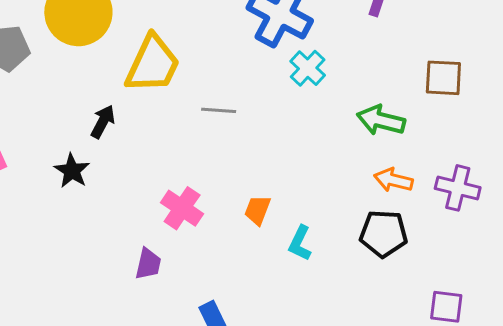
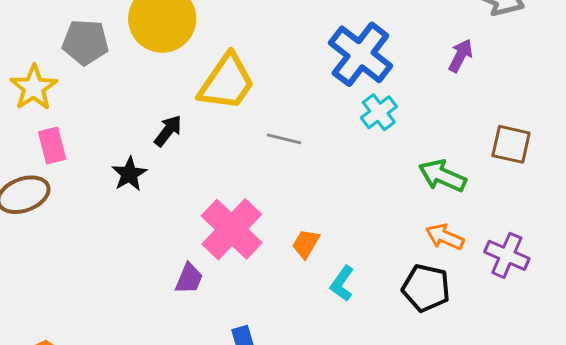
pink cross: (182, 208) -> (232, 229), size x1.5

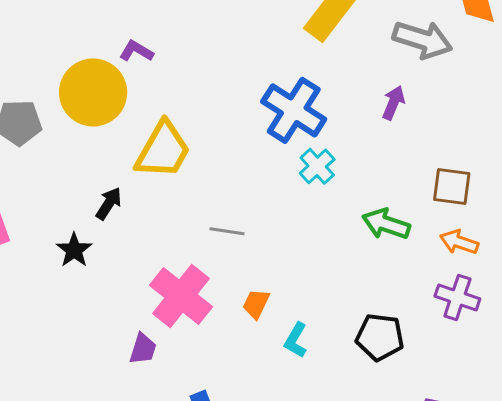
gray line: (284, 139) -> (227, 231), moved
orange arrow: (445, 237) -> (459, 242), moved

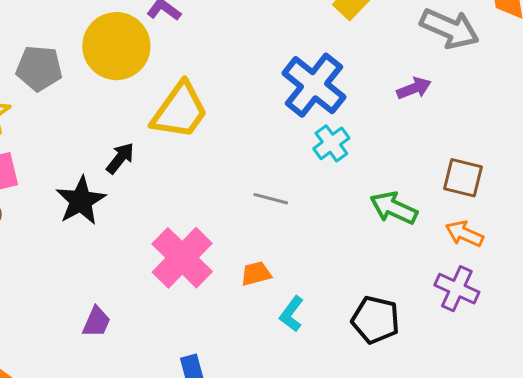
purple arrow: (393, 103) -> (414, 88), turned 40
gray line: (227, 231) -> (271, 199), moved
black star: (74, 250) -> (81, 201), size x1.4
orange trapezoid: (256, 304) -> (256, 274), turned 44
purple trapezoid: (143, 349) -> (96, 322), moved

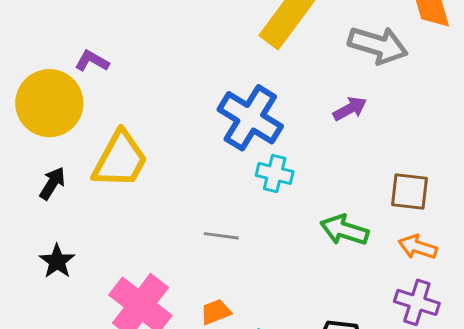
cyan cross: (331, 143) -> (275, 173), turned -33
black arrow: (120, 158) -> (52, 183), moved
black star: (81, 201) -> (57, 261), moved, size x0.7

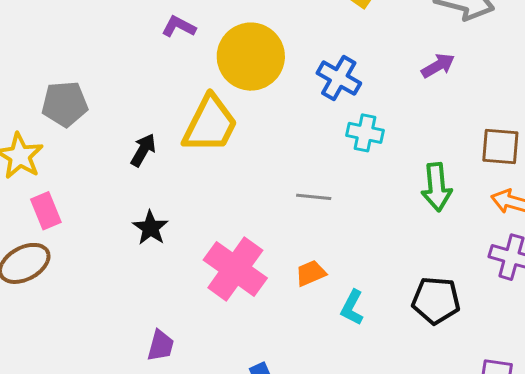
yellow circle: (49, 103) -> (251, 57), moved
blue cross: (250, 118) -> (339, 78), size x0.7
green arrow: (344, 230) -> (437, 187), turned -111

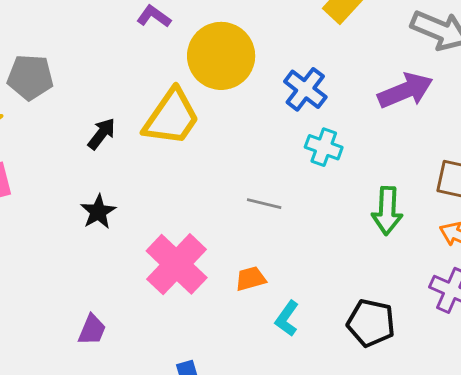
purple arrow: (438, 66) -> (405, 91), size x1.6

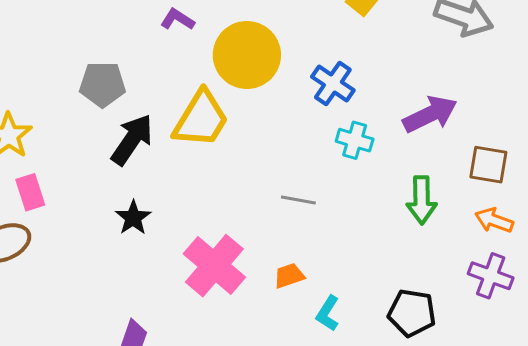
gray pentagon: (30, 77) -> (102, 84), moved
purple arrow: (405, 91) -> (430, 114), moved
black arrow: (102, 134) -> (132, 140), size x1.6

